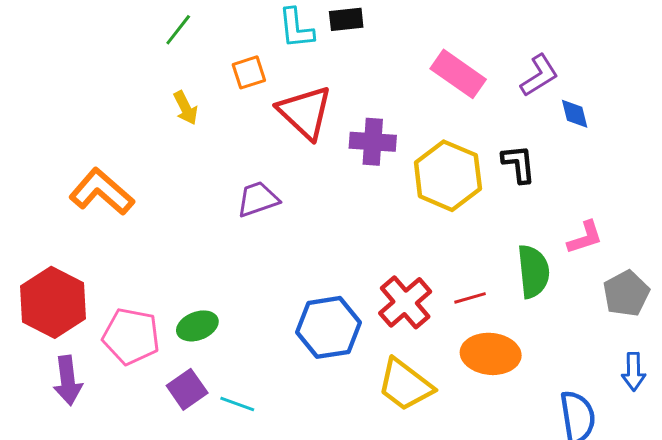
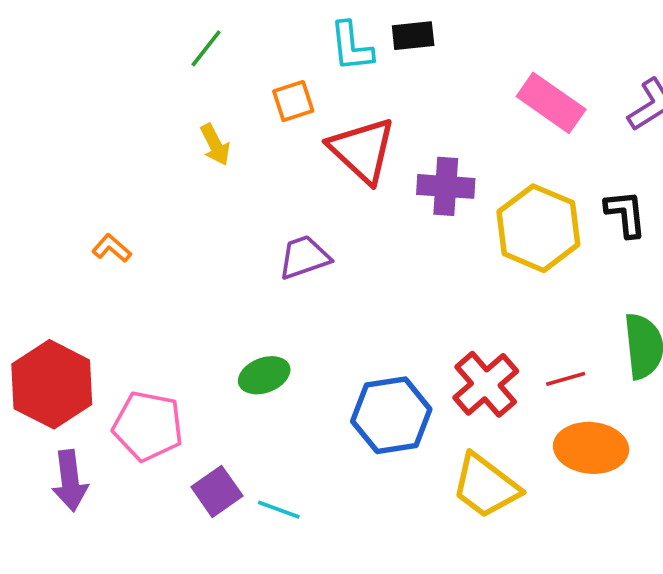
orange L-shape: (102, 192) -> (112, 248), size x0.5
green ellipse: (197, 326) -> (264, 375), moved

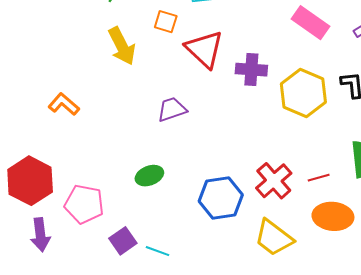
orange square: (293, 101) -> (166, 22), turned 35
yellow arrow: (215, 145) -> (122, 46), size x1.6
orange L-shape: (112, 248) -> (64, 104), size x1.4

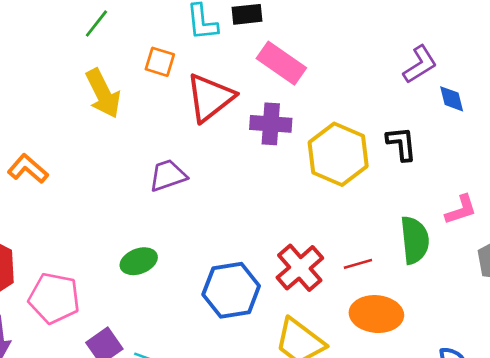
pink rectangle: (311, 23) -> (281, 63), moved
red triangle: (204, 49) -> (210, 97), turned 39

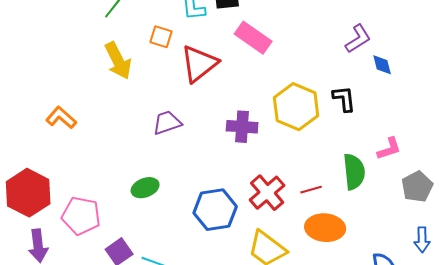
purple cross: (271, 124) -> (242, 127), moved

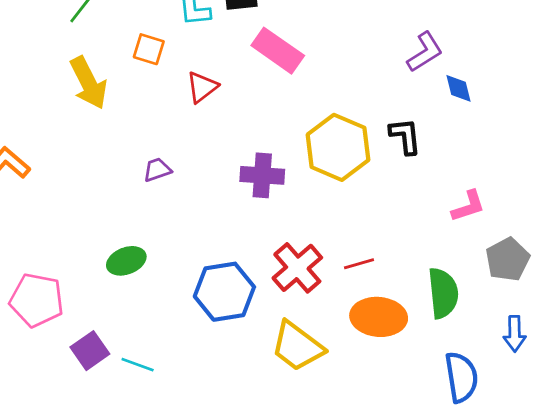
red triangle: (199, 64) -> (202, 87), size x0.6
purple trapezoid: (167, 123) -> (157, 170), size x0.7
green semicircle: (354, 172) -> (443, 293), moved

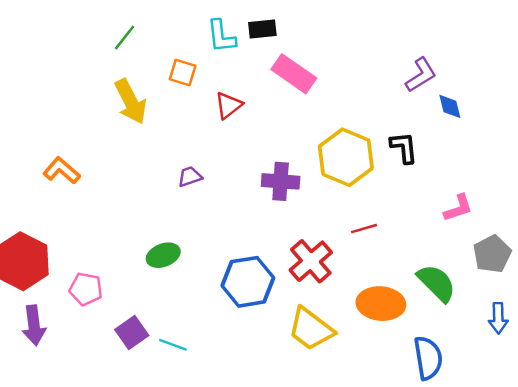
red line: (359, 264) -> (364, 229), moved
green semicircle: (443, 293) -> (437, 283), turned -39
pink pentagon: (37, 300) -> (86, 289), size x0.7
blue semicircle: (461, 377) -> (428, 358), moved

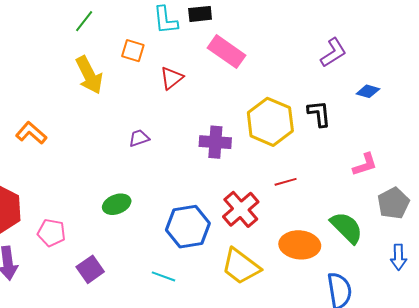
blue diamond: (450, 106) -> (368, 91), moved, turned -60
cyan line: (173, 345) -> (163, 276), moved

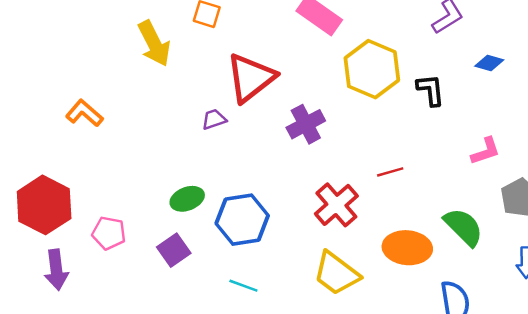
red triangle: (172, 78) -> (251, 78), moved, size x1.8
yellow hexagon: (270, 122) -> (372, 69), moved
purple cross: (215, 142) -> (306, 124), turned -32
blue hexagon: (188, 227) -> (242, 220), moved
purple square: (90, 269) -> (174, 250), moved

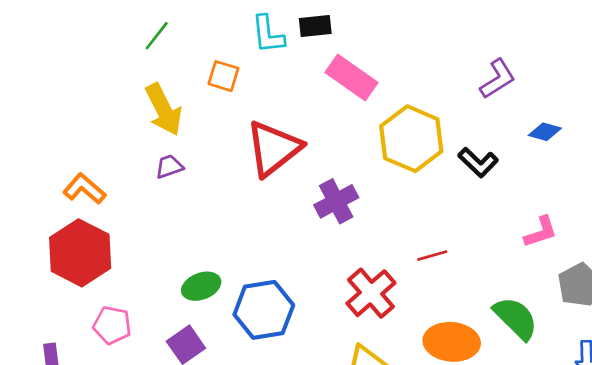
black L-shape: (431, 90) -> (478, 162), turned 140
purple trapezoid: (214, 119) -> (169, 167), moved
red hexagon: (44, 205) -> (80, 253), moved

